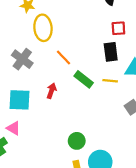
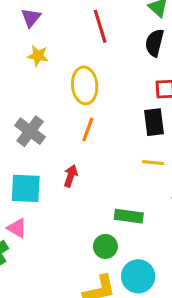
yellow ellipse: (43, 28) -> (85, 85), moved
orange line: (63, 57) -> (88, 129), turned 63
green rectangle: (84, 79) -> (129, 216), moved, turned -30

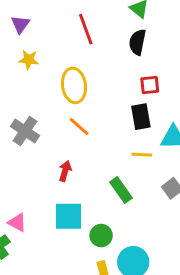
orange line: (88, 129) -> (79, 127), turned -65
cyan square: (26, 188) -> (69, 216), moved
green rectangle: (129, 216) -> (121, 190), moved, turned 50

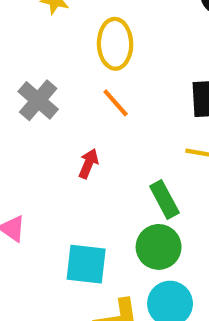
cyan square: (69, 216) -> (86, 264), moved
green circle: (101, 236) -> (159, 247), moved, size x1.4

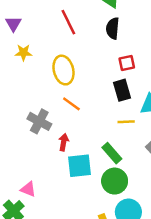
gray cross: (38, 100) -> (39, 121), moved
cyan square: (86, 264) -> (80, 166), moved

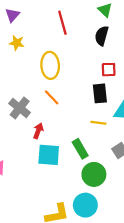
green circle: (115, 181) -> (94, 174), moved

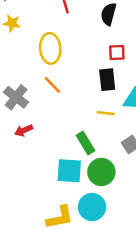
red arrow: (38, 131) -> (24, 130), moved, turned -133
cyan square: (49, 155) -> (69, 171), moved

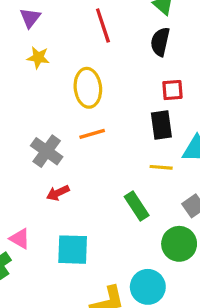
orange line: (52, 85) -> (92, 134), turned -60
cyan square: (69, 171) -> (73, 250), moved
green circle: (101, 172) -> (179, 244), moved

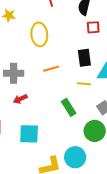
red square: (172, 90) -> (93, 27), moved
orange line: (92, 134) -> (51, 69), moved
gray cross: (47, 151) -> (14, 73), turned -36

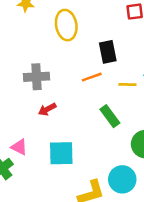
black rectangle: (84, 58) -> (108, 52), moved
orange line: (51, 69) -> (92, 77), moved

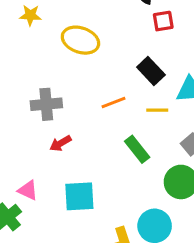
yellow ellipse: (66, 25) -> (80, 40), turned -60
black rectangle: (108, 52) -> (151, 71), moved, turned -30

